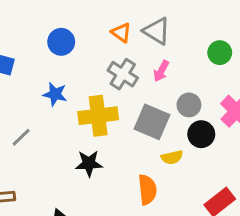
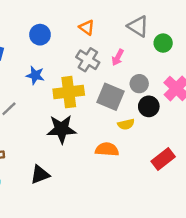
gray triangle: (157, 31) -> (138, 26), moved
black star: (89, 163) -> (62, 129), size x1.4
orange semicircle: (147, 190) -> (107, 149), turned -80

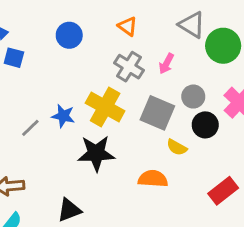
green circle: (163, 43) -> (223, 46), size x1.5
blue star: (35, 75) -> (63, 116), moved
yellow cross: (69, 92) -> (105, 107), turned 36
yellow semicircle: (126, 124) -> (177, 147), turned 42

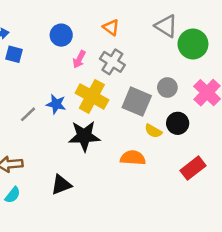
pink arrow: (166, 64) -> (79, 59), moved
black circle: (205, 125) -> (178, 123), moved

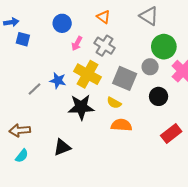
green circle: (193, 44) -> (164, 47), moved
yellow semicircle: (153, 131) -> (114, 103), moved

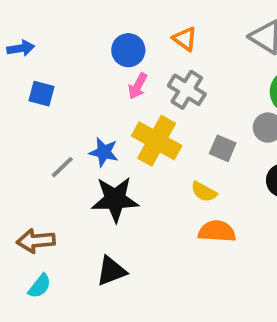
blue circle: (62, 23) -> (128, 50), moved
blue square: (23, 39) -> (42, 94), moved
gray square: (125, 78) -> (223, 148), size x0.6
black star: (81, 107) -> (115, 199), moved

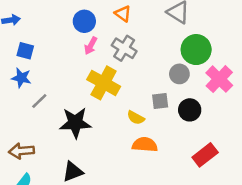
gray square: (223, 148) -> (160, 101), moved, turned -30
blue star: (104, 152) -> (21, 78), moved

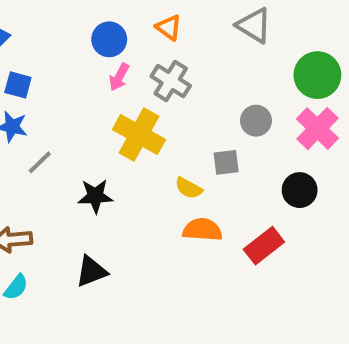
green circle: (196, 50) -> (317, 75), moved
black circle: (190, 110) -> (300, 190), moved
black star: (75, 123) -> (95, 196), size x0.7
red rectangle: (205, 155) -> (264, 246), moved

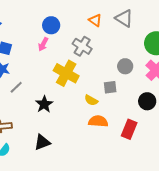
orange triangle: (169, 27) -> (95, 20), moved
pink arrow: (119, 77) -> (43, 44), moved
black star: (95, 196) -> (44, 104), turned -30
red rectangle: (264, 246) -> (129, 129), turned -30

